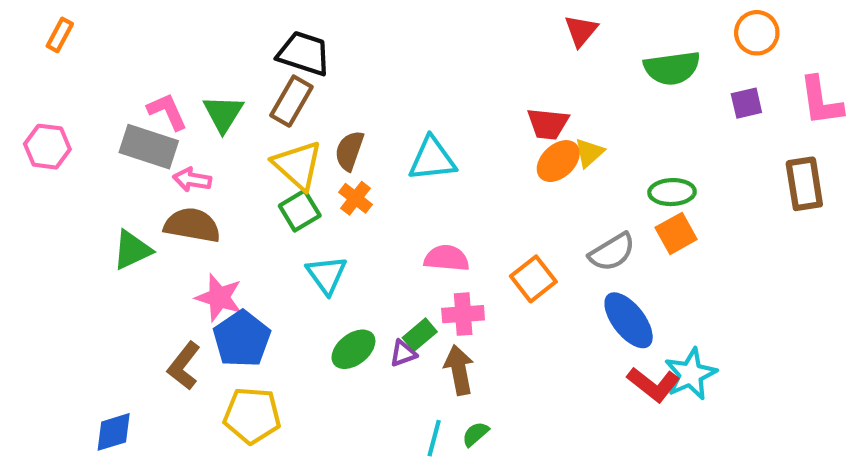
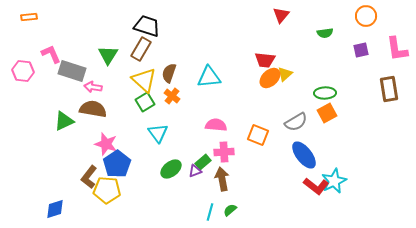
orange rectangle: (60, 35) -> (29, 17), turned 56
green semicircle: (672, 68) -> (325, 33), size x0.6
pink L-shape: (167, 111) -> (51, 54), moved
orange square: (533, 279) -> (258, 135), turned -30
yellow pentagon: (252, 415) -> (107, 190), moved

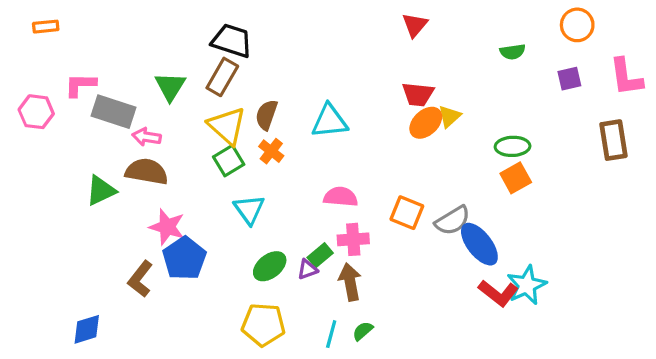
red triangle: (281, 15) -> (415, 25), moved
pink L-shape: (51, 54) -> (80, 85), turned -65
gray semicircle: (296, 122) -> (453, 221), moved
yellow pentagon: (107, 190) -> (263, 325), moved

